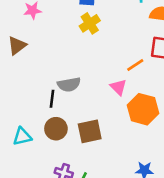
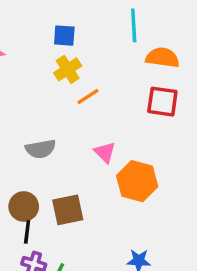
orange line: (135, 65) -> (88, 96), moved
black line: (52, 99) -> (27, 232), moved

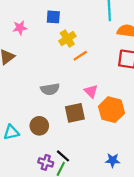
blue square: (64, 36) -> (53, 17), moved
brown square: (68, 210) -> (75, 113), moved
black line: (27, 232) -> (63, 156), moved, turned -56

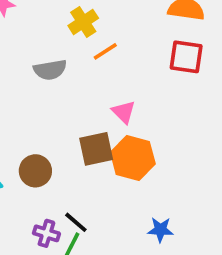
gray semicircle: (50, 89) -> (50, 70), moved
orange hexagon: (111, 110) -> (133, 158), moved

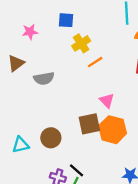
gray semicircle: (50, 70) -> (44, 78), moved

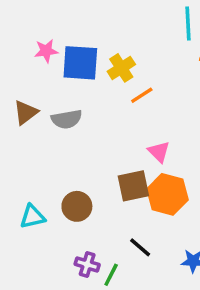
blue square: (66, 20) -> (80, 63), moved, size x1.6
brown triangle: (16, 63) -> (26, 112), moved
black line: (76, 170) -> (140, 247), moved

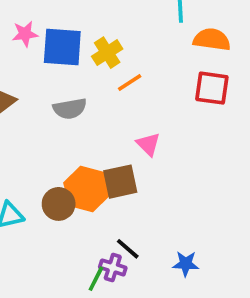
gray semicircle: (67, 119) -> (70, 109), moved
orange hexagon: (167, 194) -> (87, 189), moved
purple cross: (87, 264) -> (113, 267), moved

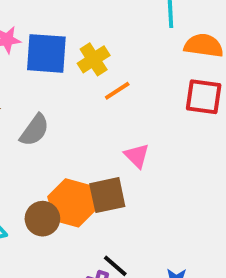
gray semicircle: (70, 109) -> (35, 130), moved, turned -44

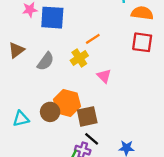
yellow cross: (94, 59) -> (79, 58), moved
brown square: (107, 195) -> (87, 116), moved

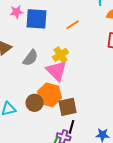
orange line: (93, 39) -> (73, 25), moved
pink triangle: (104, 76) -> (57, 71), moved, size x1.6
black line: (92, 139) -> (72, 127), turned 64

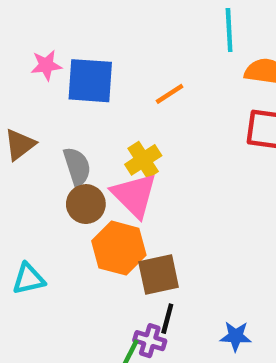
gray semicircle: (31, 58) -> (77, 167), turned -54
brown circle: (35, 103) -> (86, 204), moved

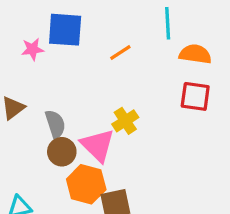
blue square: (90, 81) -> (65, 30), moved
orange line: (170, 94) -> (120, 52), moved
yellow cross: (143, 160) -> (125, 121), moved

